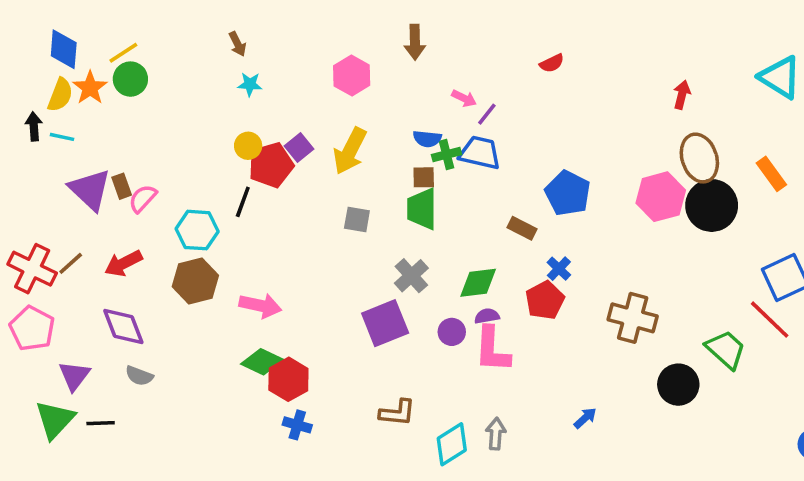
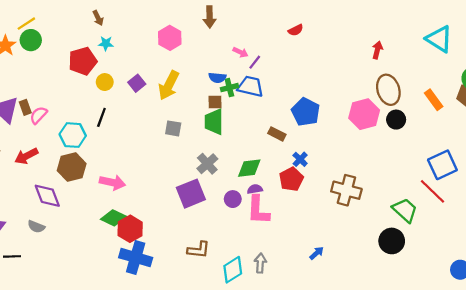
red pentagon: (271, 165) -> (83, 61), moved
black circle: (712, 205) -> (396, 120), size x0.6
purple diamond: (123, 327) -> (47, 196), moved
black circle: (678, 385) -> (392, 241), moved
blue cross: (297, 425) -> (136, 258), size x1.8

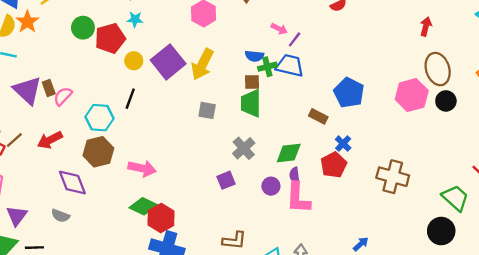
green circle: (31, 40) -> (83, 28), moved
purple square: (137, 83) -> (168, 62), size x1.8
purple semicircle: (255, 189) -> (295, 175), turned -88
purple square: (191, 194) -> (226, 180), size x0.6

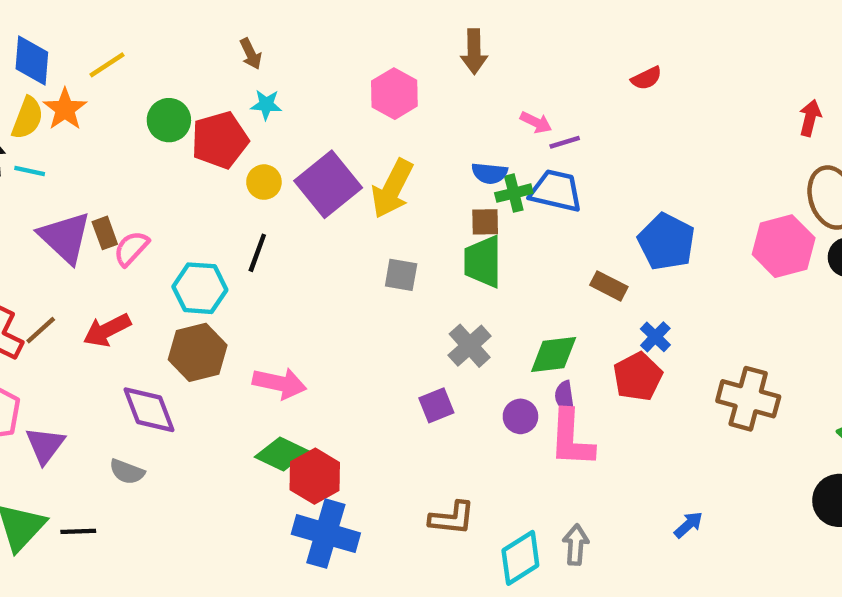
purple line: (295, 39) -> (565, 142), turned 35
purple triangle: (17, 216) -> (45, 445), moved

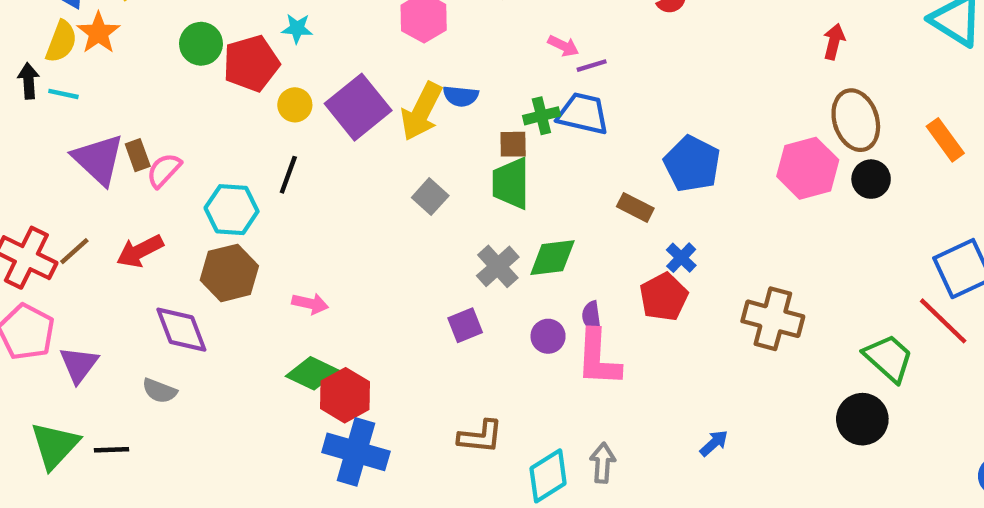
blue semicircle: (489, 173) -> (461, 96), moved
gray square: (401, 275) -> (430, 197), turned 32
green diamond: (554, 355) -> (552, 258), moved
pink arrow: (279, 383) -> (310, 303), size x0.7

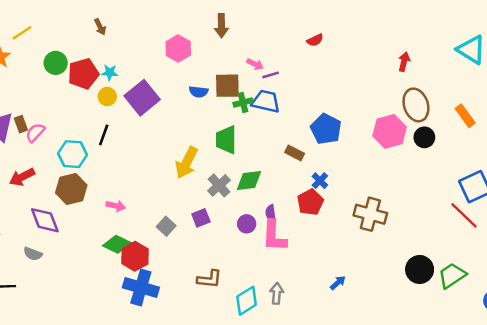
cyan star: (297, 28) -> (110, 73), moved
yellow arrow: (421, 111) -> (187, 163), moved
brown square: (513, 144) -> (227, 86), moved, size x1.6
gray square: (430, 197) -> (166, 226), moved
green trapezoid: (889, 358) -> (452, 275), moved, turned -76

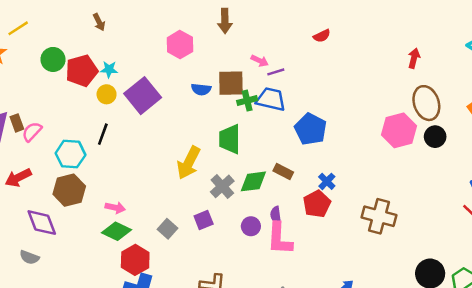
blue pentagon: (326, 129) -> (311, 129), moved
brown rectangle: (295, 153) -> (283, 171), moved
green diamond: (117, 244) -> (116, 231), moved

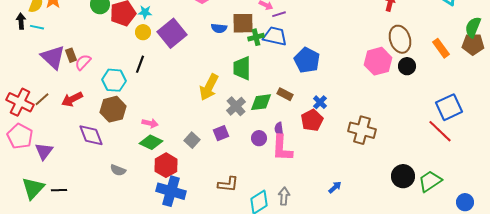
gray semicircle: (29, 257) -> (118, 170), moved

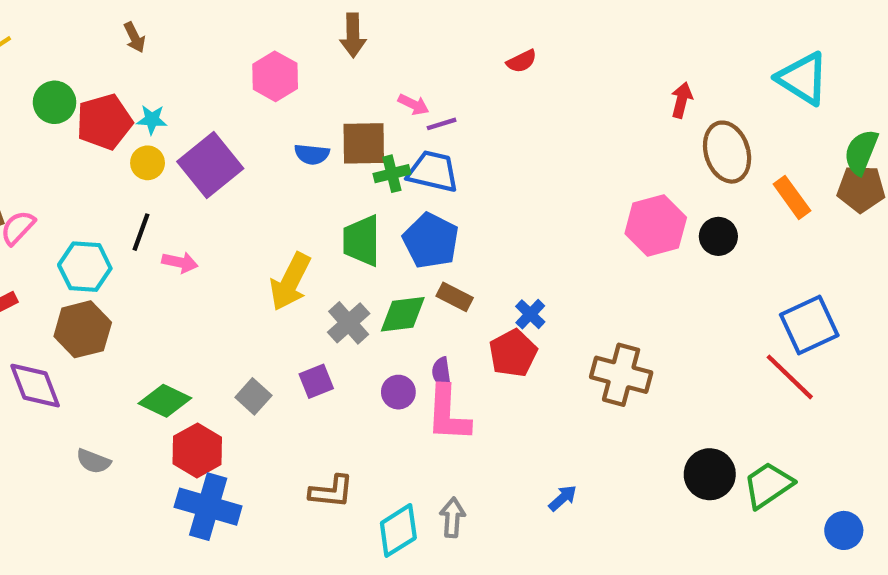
brown ellipse: (400, 39) -> (727, 152), moved
blue pentagon: (307, 60) -> (431, 241), moved
pink arrow: (150, 123) -> (180, 262), moved

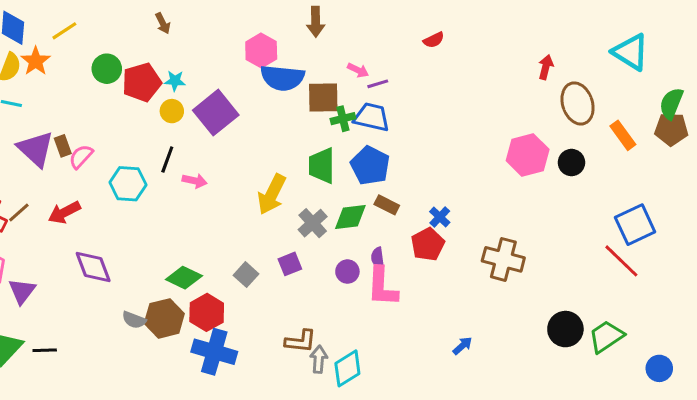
blue semicircle: (312, 154) -> (282, 78), moved, size x1.8
brown hexagon: (83, 329) -> (164, 318), moved
gray arrow: (452, 517) -> (319, 359), moved

